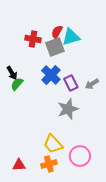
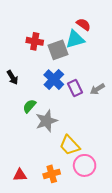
red semicircle: (57, 32) -> (83, 24), moved, turned 96
green semicircle: (17, 84) -> (29, 106), moved
gray star: (68, 109) -> (46, 121), moved
yellow trapezoid: (53, 144) -> (70, 145), moved

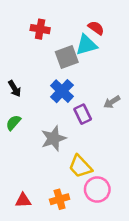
red cross: (35, 41) -> (40, 29), moved
purple rectangle: (75, 88) -> (83, 114), moved
green semicircle: (29, 106) -> (13, 123), moved

